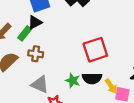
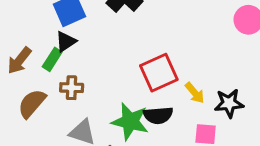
green star: (73, 81) -> (130, 121), size x1.6
yellow arrow: (111, 86) -> (195, 93), moved

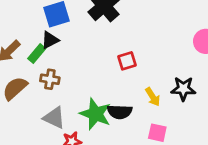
red square: (159, 73) -> (127, 61), moved, size x0.6
black star: (229, 103) -> (183, 89), moved

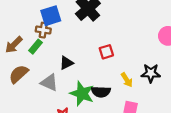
black triangle: (50, 40) -> (66, 63), moved
brown cross: (50, 79) -> (43, 30), moved
gray triangle: (54, 118) -> (49, 83), moved

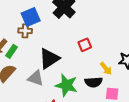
green rectangle: (36, 47) -> (11, 51), moved
black triangle: (66, 63) -> (49, 59), size x1.6
black semicircle: (101, 92) -> (94, 82), moved

